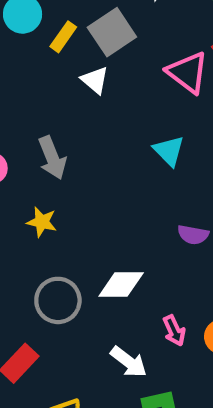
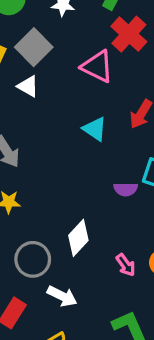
white diamond: (121, 284) -> (78, 238), turned -36
white arrow: (129, 362) -> (62, 296), moved

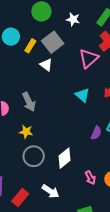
pink triangle: (97, 66) -> (89, 58), turned 45
purple semicircle: (126, 189) -> (96, 133), turned -72
gray circle: (33, 259) -> (34, 156), moved

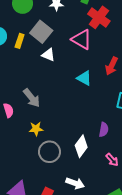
pink triangle: (89, 58) -> (82, 39), turned -35
white triangle: (46, 65) -> (48, 55), moved
purple semicircle: (96, 133) -> (104, 130), moved

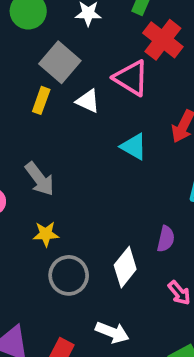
yellow rectangle: (20, 41) -> (41, 100), moved
white triangle: (48, 55) -> (88, 101), moved

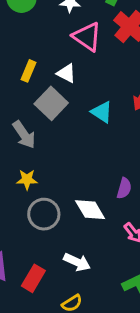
gray square: (60, 62) -> (51, 103), moved
pink triangle: (131, 78) -> (87, 37), moved
white diamond: (125, 267) -> (90, 210), turned -72

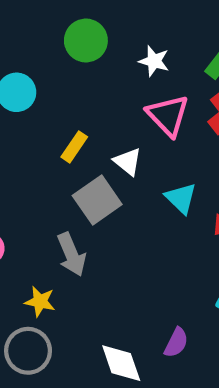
cyan triangle: (102, 112) -> (181, 198), moved
gray arrow: (24, 135) -> (71, 254), moved
gray circle: (44, 214) -> (28, 351), moved

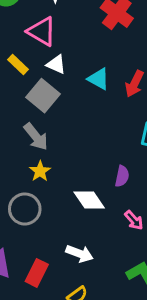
pink triangle: (168, 115) -> (42, 31), moved
yellow rectangle: (74, 147) -> (18, 64), turned -65
yellow star: (40, 302) -> (40, 171), moved, turned -30

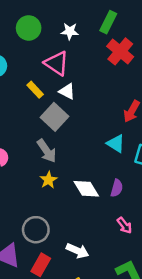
cyan triangle: (98, 79) -> (116, 144), moved
white diamond: (89, 200) -> (86, 189), moved
gray circle: (25, 209) -> (36, 230), moved

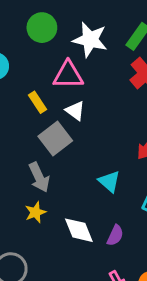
white star: (70, 31) -> (90, 40), size x1.6
pink triangle: (57, 63) -> (68, 75), turned -44
cyan triangle: (116, 144) -> (109, 181), moved

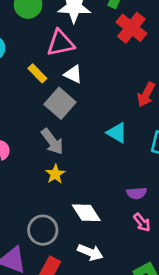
white diamond: (79, 230) -> (86, 213), moved
purple semicircle: (115, 235) -> (137, 193), moved, turned 72

